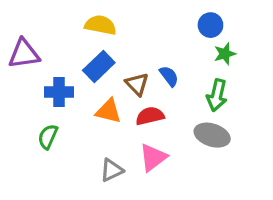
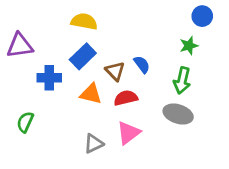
blue circle: (210, 25) -> (202, 16), moved
green semicircle: (48, 137) -> (25, 122), moved

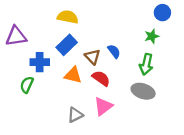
red semicircle: (126, 98) -> (101, 78), turned 48
green semicircle: (25, 122) -> (27, 85), moved

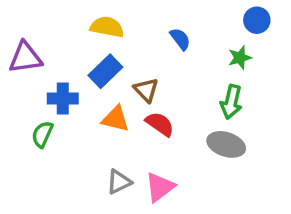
blue semicircle: (114, 51) -> (180, 39), moved
pink triangle: (103, 106) -> (160, 187), moved

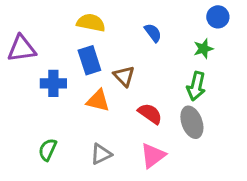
blue rectangle: (105, 71) -> (89, 60), turned -64
red semicircle: (160, 124) -> (150, 114), moved
green semicircle: (42, 134) -> (48, 150), moved
gray ellipse: (226, 144) -> (192, 122), turned 52
pink triangle: (160, 187) -> (153, 155), moved

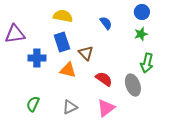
blue circle: (218, 17) -> (142, 12), moved
green arrow: (196, 86) -> (147, 63), moved

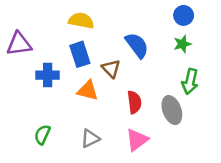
blue semicircle: (106, 23) -> (137, 45), moved, size x1.5
red semicircle: (104, 79) -> (134, 102), turned 48

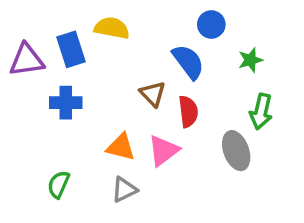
blue circle: (184, 15) -> (211, 24), moved
blue rectangle: (80, 54) -> (71, 49), moved
orange triangle: (88, 91) -> (121, 147), moved
red semicircle: (134, 102) -> (188, 112), moved
pink triangle: (137, 140) -> (163, 151), moved

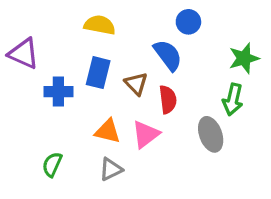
blue rectangle: (71, 49) -> (98, 73), moved, turned 32
purple triangle: (27, 60) -> (24, 54), turned 32
green star: (250, 60) -> (244, 58), moved, size x1.4

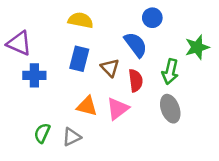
blue cross: (58, 92) -> (34, 75), moved
green arrow: (233, 100) -> (170, 72), moved
gray triangle: (111, 169) -> (72, 137), moved

